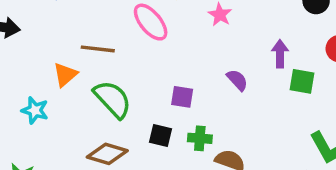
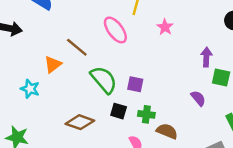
brown line: (98, 49) -> (77, 47), turned 30
purple semicircle: (237, 80) -> (198, 98), moved
green semicircle: (113, 99) -> (104, 80), moved

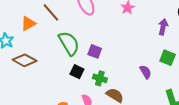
purple arrow: (206, 57) -> (163, 27), moved
brown diamond: (80, 122) -> (25, 60), moved

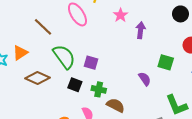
orange triangle: (28, 23) -> (20, 53), moved
purple arrow: (163, 27) -> (141, 30), moved
brown diamond: (25, 60) -> (37, 78), moved

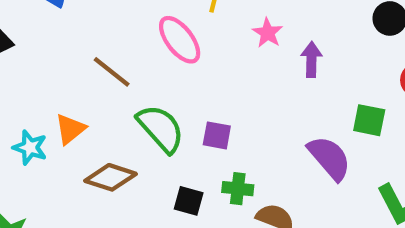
purple semicircle: (145, 79) -> (329, 158), size x1.6
black square: (75, 85) -> (189, 201), moved

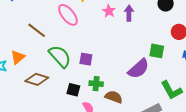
purple arrow: (311, 59) -> (129, 13), moved
purple semicircle: (329, 158) -> (138, 69), turned 90

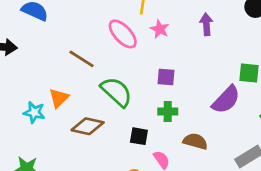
pink star: (109, 11) -> (160, 29), moved
purple square: (86, 59) -> (166, 77), moved
green cross: (96, 84) -> (168, 112), moved

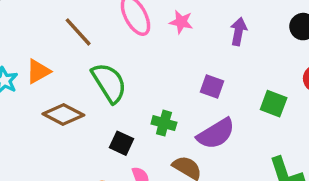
pink star: (160, 29) -> (181, 22), turned -30
purple square: (166, 77) -> (212, 87), moved
purple semicircle: (226, 100) -> (216, 134), moved

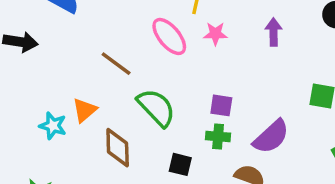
purple square: (212, 87) -> (221, 105), moved
brown diamond: (63, 114) -> (118, 148), turned 72

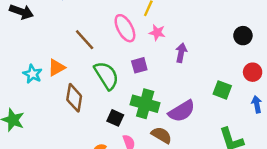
purple arrow: (274, 32) -> (181, 53), moved
purple square: (221, 105) -> (139, 65), moved, turned -35
green cross: (218, 136) -> (145, 104), size x1.6

